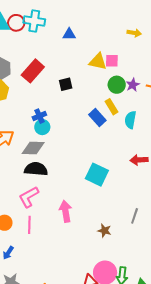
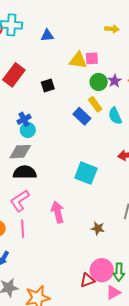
cyan semicircle: (130, 120) -> (115, 116), turned -30

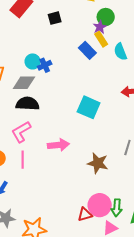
purple star: (115, 81) -> (100, 27), moved
blue cross: (24, 119) -> (45, 65), moved
pink arrow: (58, 212) -> (58, 145), turned 95
brown star: (98, 228) -> (98, 163), size x1.5

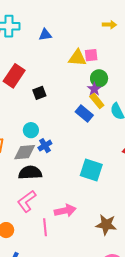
black square: (55, 18) -> (39, 93), moved
blue cross: (45, 65) -> (45, 146), moved
pink line: (23, 160) -> (45, 227), moved

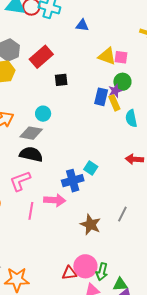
blue rectangle: (84, 113) -> (101, 97), moved, turned 48
blue cross: (45, 146) -> (73, 181), moved, size x1.5
cyan square: (91, 170) -> (91, 168), size x0.6

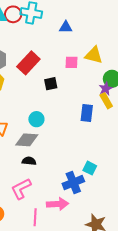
pink square: (121, 57) -> (71, 62), moved
blue rectangle: (101, 97) -> (87, 113), moved
black semicircle: (31, 154) -> (29, 161), size x0.6

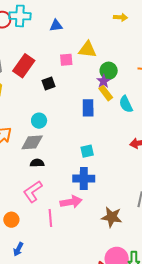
cyan square: (90, 168) -> (87, 151), moved, turned -32
blue cross: (73, 183) -> (84, 179), turned 30

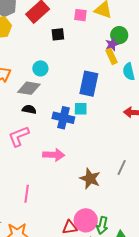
blue rectangle: (88, 108) -> (89, 84), moved, size x1.4
blue cross: (84, 179) -> (63, 118), moved
pink line: (50, 218) -> (27, 194), moved

